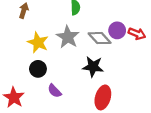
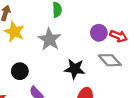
gray diamond: (100, 38) -> (110, 60), moved
yellow star: (38, 42) -> (14, 32), moved

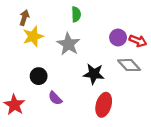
yellow star: (14, 32) -> (33, 36), turned 30

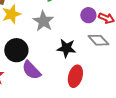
black circle: (39, 76) -> (16, 50), size x1.5
purple semicircle: (55, 98) -> (31, 70), size x1.5

